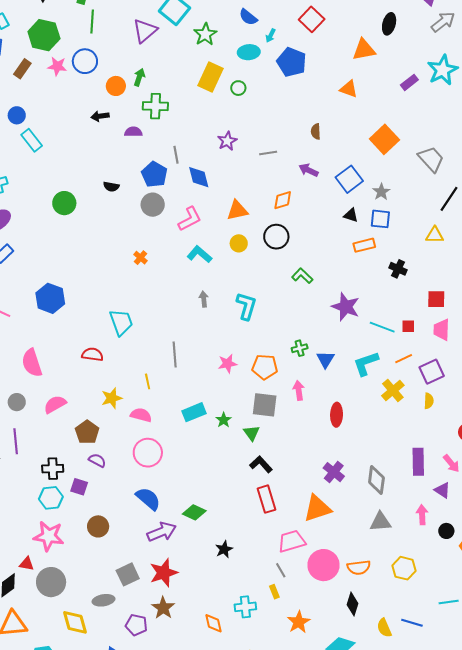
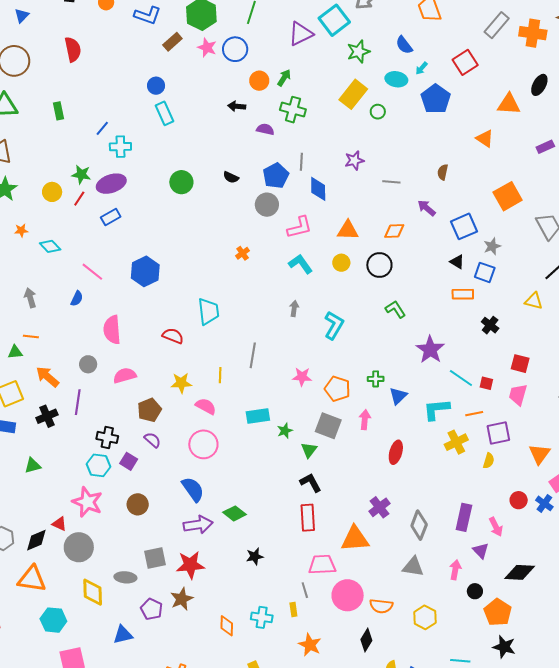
orange star: (299, 622) -> (310, 645), turned -30

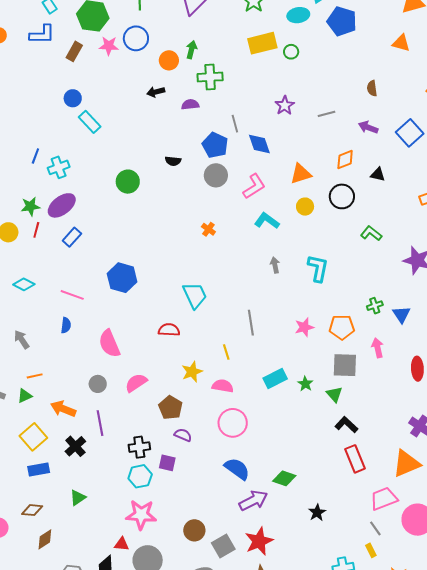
yellow rectangle: (353, 94) -> (262, 43), turned 56
black triangle: (457, 262) -> (378, 174), moved
brown circle: (138, 504) -> (194, 530), moved

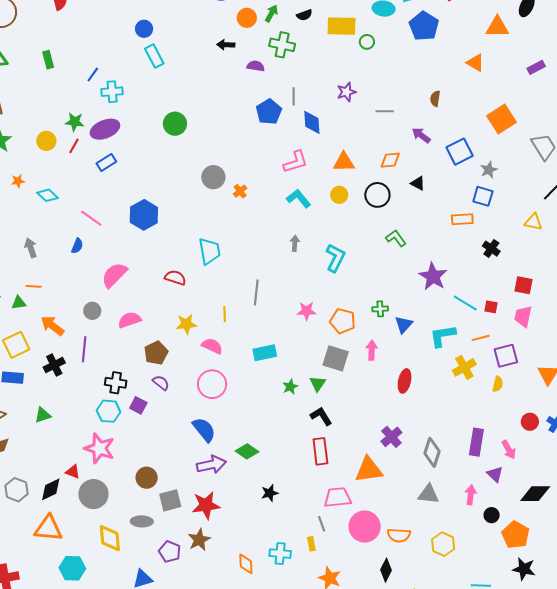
black semicircle: (173, 161) -> (304, 15), moved, turned -42
gray circle: (216, 175) -> (213, 177), moved
pink semicircle: (109, 344) -> (114, 275), turned 52
green star: (305, 384) -> (290, 387), moved

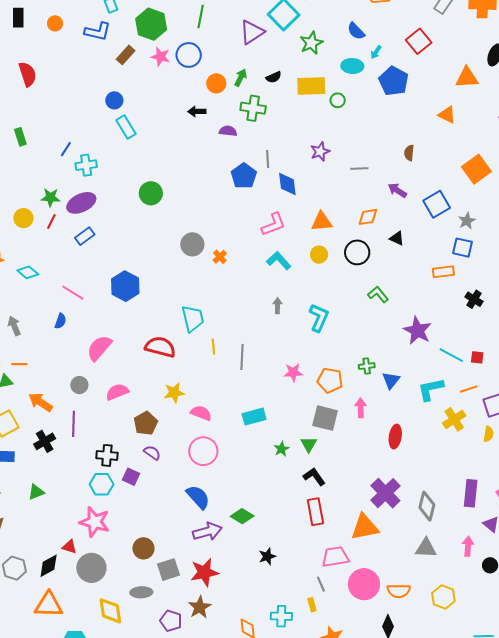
red semicircle: (175, 278) -> (160, 347), size x1.4
yellow line: (225, 314) -> (213, 347), moved
purple cross: (391, 437) -> (385, 493), size x1.4

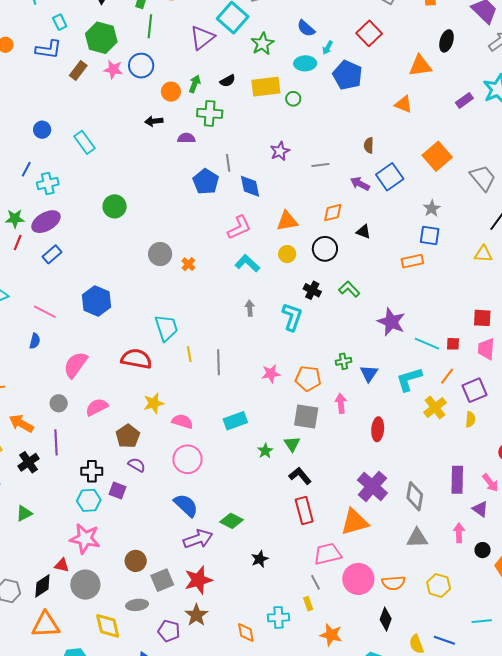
blue circle: (114, 100) -> (42, 130), moved
blue square: (437, 204) -> (390, 177), moved
black cross: (474, 299) -> (312, 290), moved
orange line: (469, 389) -> (447, 376), turned -30

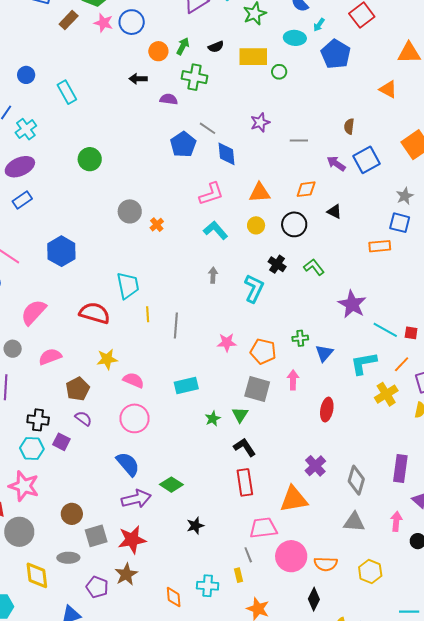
gray line: (228, 163) -> (207, 128), turned -54
cyan cross: (48, 184) -> (26, 129), turned -30
purple cross: (372, 486) -> (315, 466), size x0.7

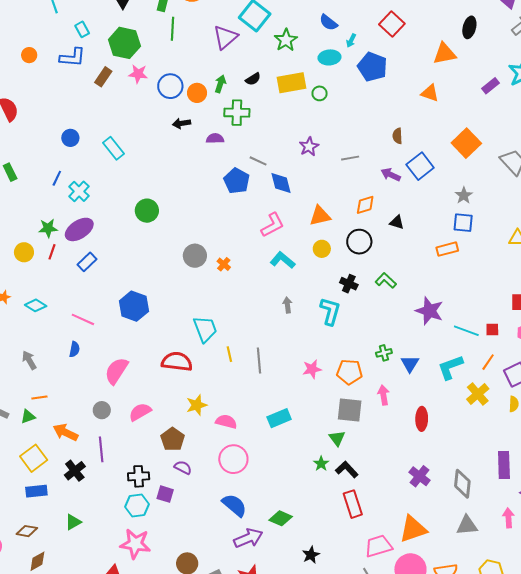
blue circle: (132, 22) -> (170, 86), moved
green star: (213, 419) -> (321, 464), moved
orange triangle: (294, 499) -> (413, 529), moved

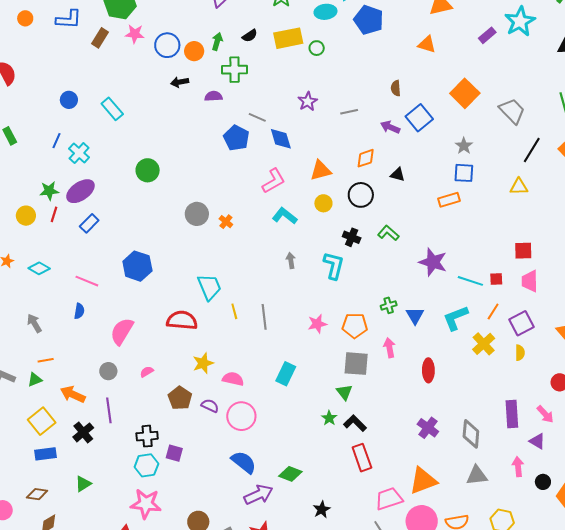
pink semicircle: (140, 412) -> (147, 372), size x0.6
cyan rectangle: (279, 418) -> (286, 374), turned -40
purple semicircle: (183, 467) -> (210, 406), moved

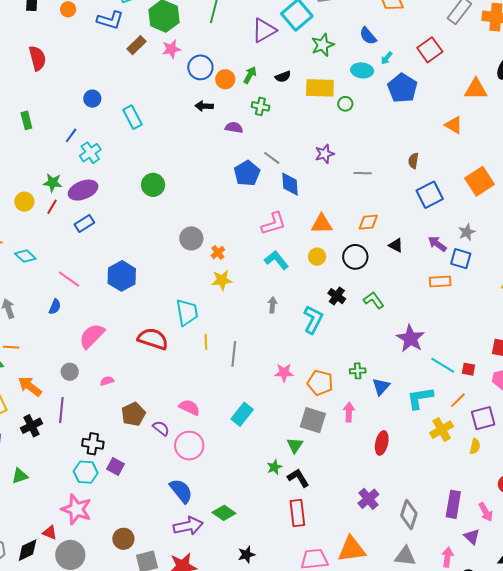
pink star: (135, 34) -> (171, 49), turned -30
green cross: (235, 70) -> (260, 106), size x0.7
purple arrow: (390, 127) -> (437, 244), moved
yellow star: (203, 363) -> (222, 280), moved

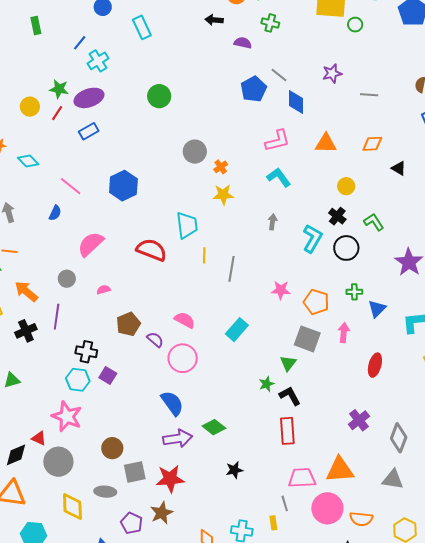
yellow circle: (317, 257) -> (346, 186), moved
black circle: (355, 257) -> (346, 248), moved

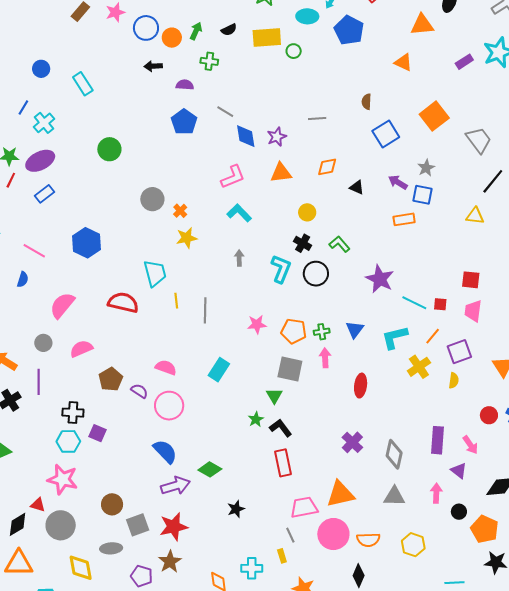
purple star: (332, 73) -> (277, 137), moved
blue pentagon: (254, 89) -> (184, 122), moved
pink semicircle: (104, 290) -> (81, 349), size x1.6
green cross: (354, 292) -> (322, 332), moved

